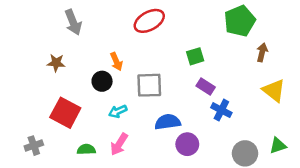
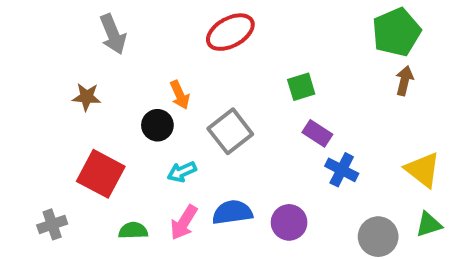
green pentagon: (240, 21) -> (396, 32), moved
gray square: (149, 85) -> (230, 131), turned -36
yellow triangle: (274, 90) -> (423, 170), moved
blue semicircle: (168, 122) -> (232, 212), moved

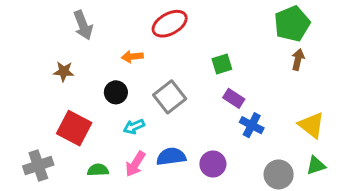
orange arrow: (180, 95) -> (132, 57), moved, turned 108
gray cross: (52, 224) -> (38, 165), size x1.4

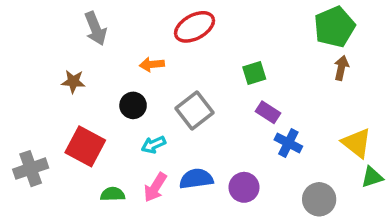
gray cross: (38, 165) -> (31, 169), moved
green triangle: (316, 165) -> (372, 177), moved

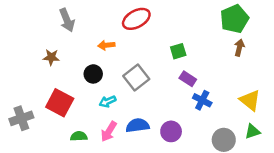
green triangle: (372, 177) -> (252, 131), moved

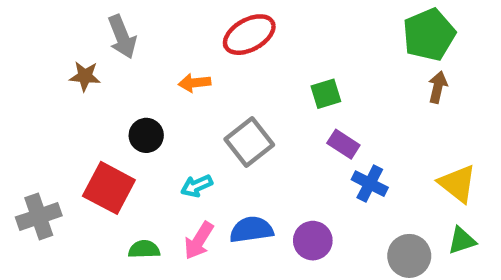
brown star: (51, 57) -> (85, 76), moved
black circle: (93, 74) -> (146, 135), moved

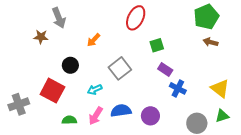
red ellipse: (249, 35) -> (136, 18), moved, turned -35
orange arrow: (194, 83) -> (94, 40), turned -40
brown arrow: (438, 87) -> (211, 42), turned -88

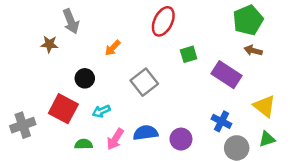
purple rectangle: (165, 69) -> (227, 75), moved, size x1.6
blue cross: (178, 88) -> (221, 121), moved
cyan arrow: (95, 90) -> (101, 111), moved

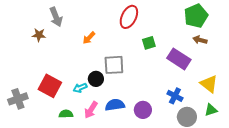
black circle: (85, 78) -> (96, 79), moved
gray square: (144, 82) -> (114, 65), turned 35

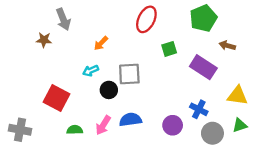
green pentagon: (196, 16) -> (203, 18), moved
yellow triangle: (209, 84) -> (238, 96), turned -30
cyan arrow: (80, 88) -> (91, 71), moved
gray cross: (18, 99) -> (20, 130), moved, turned 30
purple circle: (143, 110) -> (173, 125), moved

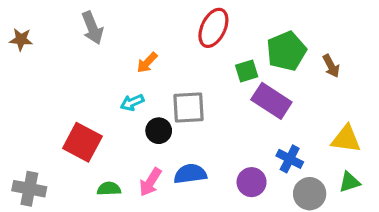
green pentagon: (203, 18) -> (286, 51), moved
brown star: (44, 40) -> (21, 39), moved
brown arrow: (227, 46) -> (331, 66), turned -133
purple rectangle: (203, 67) -> (271, 101), moved

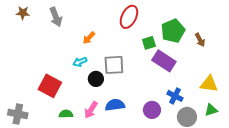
brown star: (21, 39) -> (23, 13), moved

